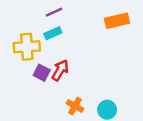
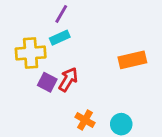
purple line: (54, 12) -> (61, 14), turned -35
orange rectangle: (117, 21) -> (132, 60), moved

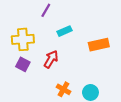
cyan rectangle: (60, 38) -> (64, 31), moved
purple square: (47, 82) -> (23, 64), moved

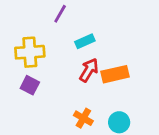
orange rectangle: (99, 45) -> (115, 74), moved
red arrow: (51, 59) -> (89, 70), moved

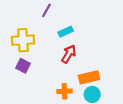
orange rectangle: (115, 74) -> (89, 77), moved
orange cross: (83, 118) -> (65, 91), turned -32

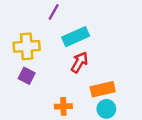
cyan rectangle: (66, 32) -> (76, 37), size x1.5
orange cross: (65, 91) -> (63, 106), moved

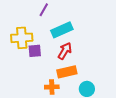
purple square: (27, 76) -> (35, 51), moved, turned -32
orange rectangle: (103, 89) -> (67, 72), moved

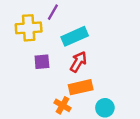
yellow cross: (22, 38) -> (29, 28), moved
orange cross: (52, 87) -> (63, 105), turned 32

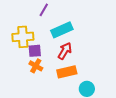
yellow cross: (29, 28) -> (23, 37), moved
orange cross: (63, 105) -> (36, 66), moved

